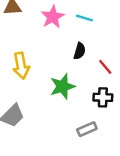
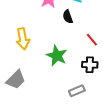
black semicircle: (80, 51) -> (68, 17), moved, turned 144
green star: (62, 86) -> (57, 56), turned -30

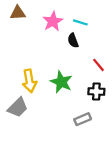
yellow arrow: (23, 39) -> (29, 81), moved

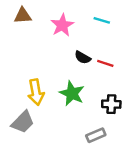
cyan line: (80, 22) -> (102, 20), moved
black semicircle: (73, 40) -> (83, 57), moved, turned -40
red line: (98, 65) -> (105, 63), moved, turned -32

